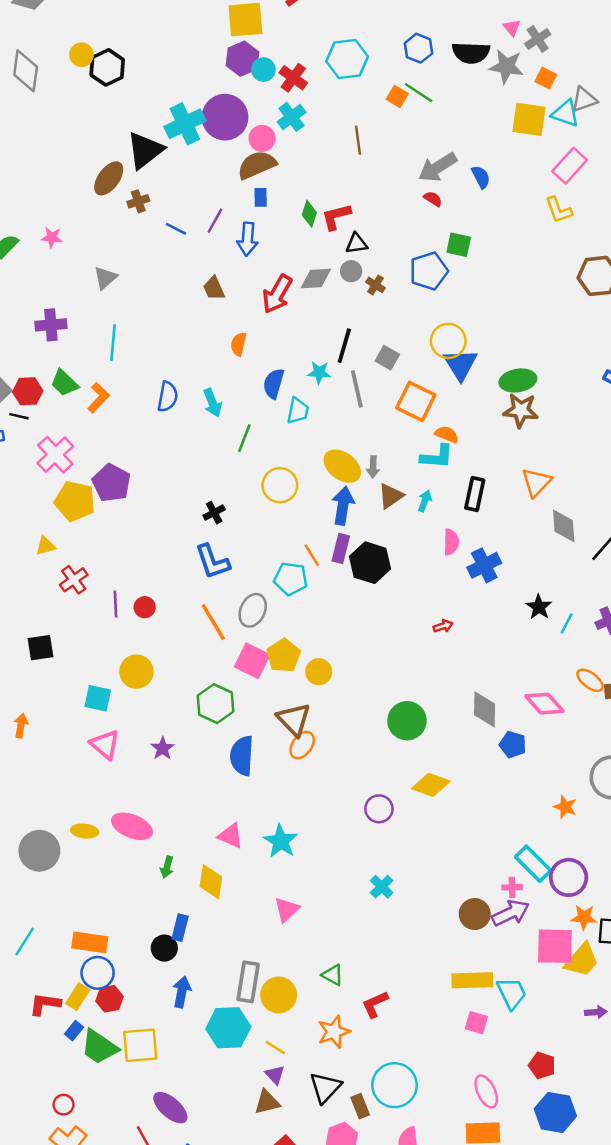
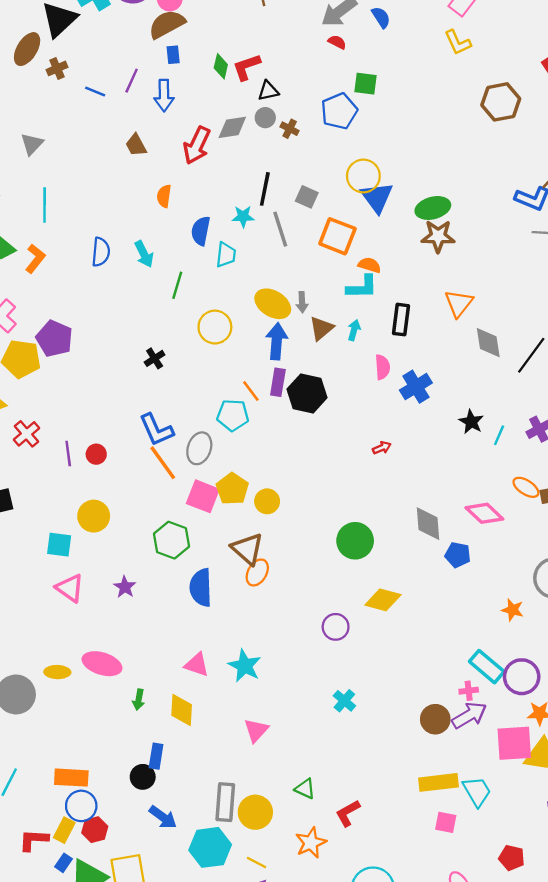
blue L-shape: (212, 562) -> (156, 430), moved
blue arrow: (182, 992) -> (163, 817), turned 120

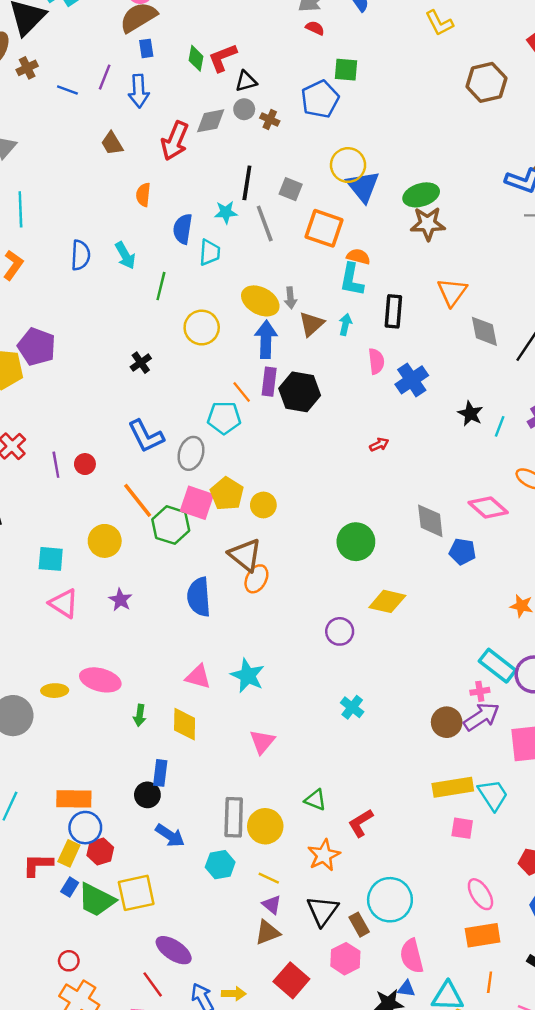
cyan L-shape: (362, 287) -> (352, 280), turned 104
orange line: (163, 463) -> (138, 500), moved
yellow circle: (94, 516) -> (105, 541), moved
green hexagon: (171, 540) -> (171, 525), moved
cyan hexagon: (210, 847) -> (220, 865), size x0.7

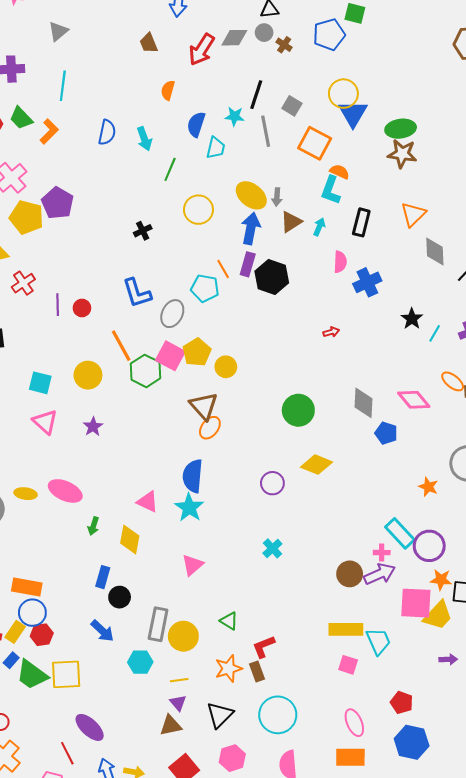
blue semicircle: (199, 597) -> (193, 476), moved
black circle: (147, 795) -> (120, 597), moved
yellow line: (269, 878) -> (179, 680), turned -42
brown rectangle: (359, 925) -> (257, 672), moved

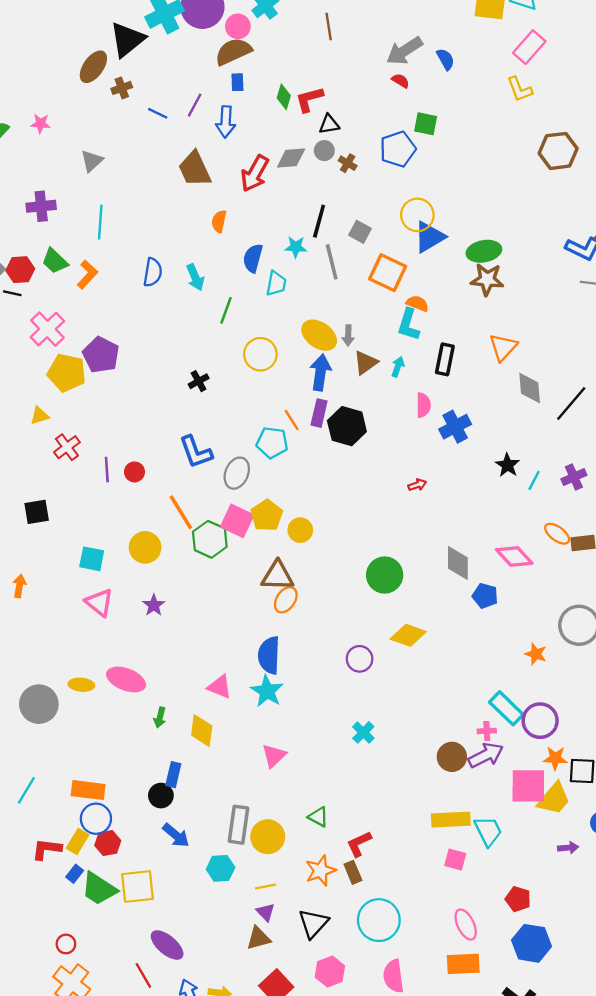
brown trapezoid: (149, 43) -> (195, 169), size x1.6
blue triangle: (353, 114) -> (429, 237), turned 32
brown triangle: (204, 406) -> (277, 576), turned -44
black circle: (120, 597) -> (161, 796), moved

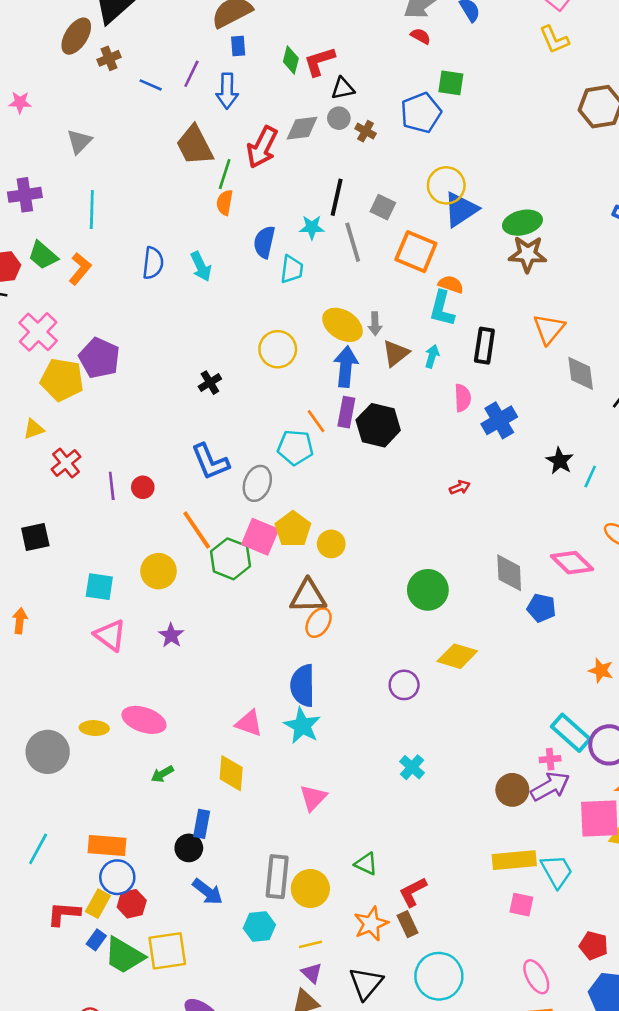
green line: (226, 310) -> (225, 174), moved
green arrow: (160, 717) -> (162, 774), moved, turned 48

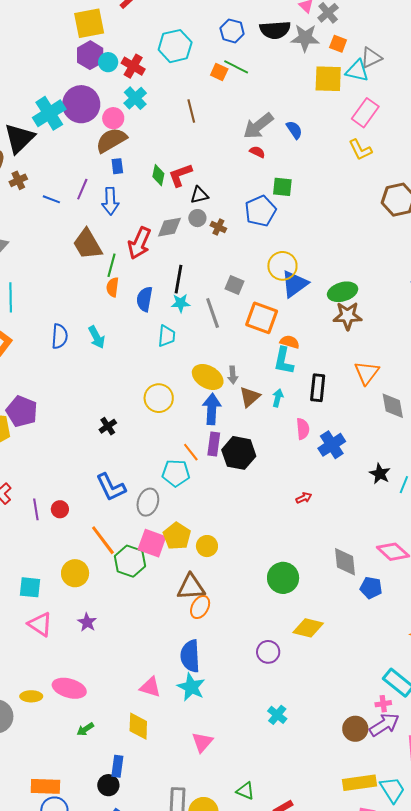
black line: (337, 197) -> (179, 279), moved
blue semicircle: (264, 242) -> (145, 299), moved

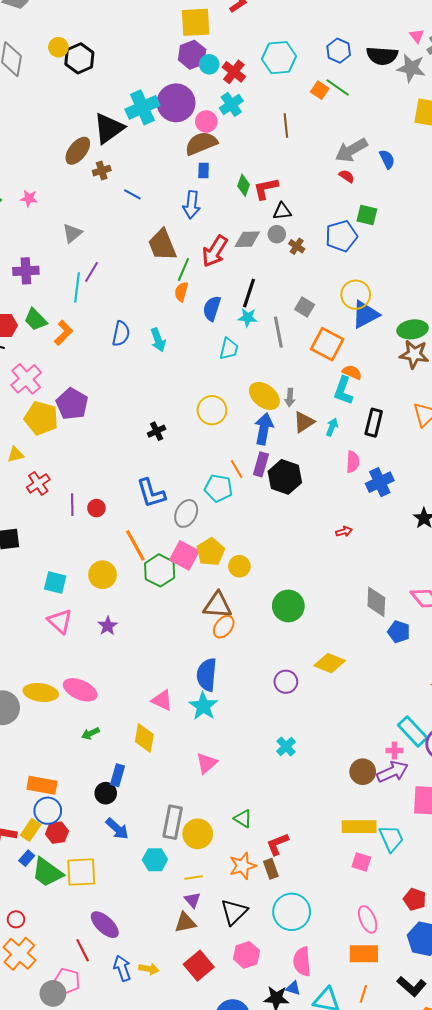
purple line: (82, 189) -> (92, 272), moved
green circle: (283, 578) -> (288, 606), moved
yellow ellipse: (31, 696) -> (41, 693), size x1.5

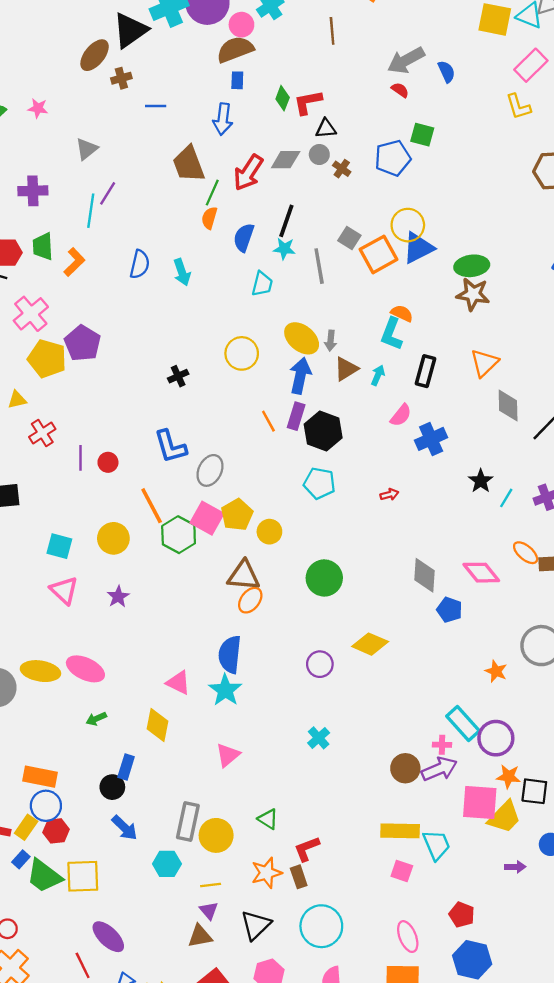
blue line: (132, 194) -> (156, 106), turned -30
green trapezoid: (36, 320) -> (43, 246), turned 40
orange square: (327, 344) -> (378, 254), moved, turned 32
pink semicircle: (353, 462) -> (401, 415), turned 35
cyan pentagon: (218, 488) -> (319, 483), moved

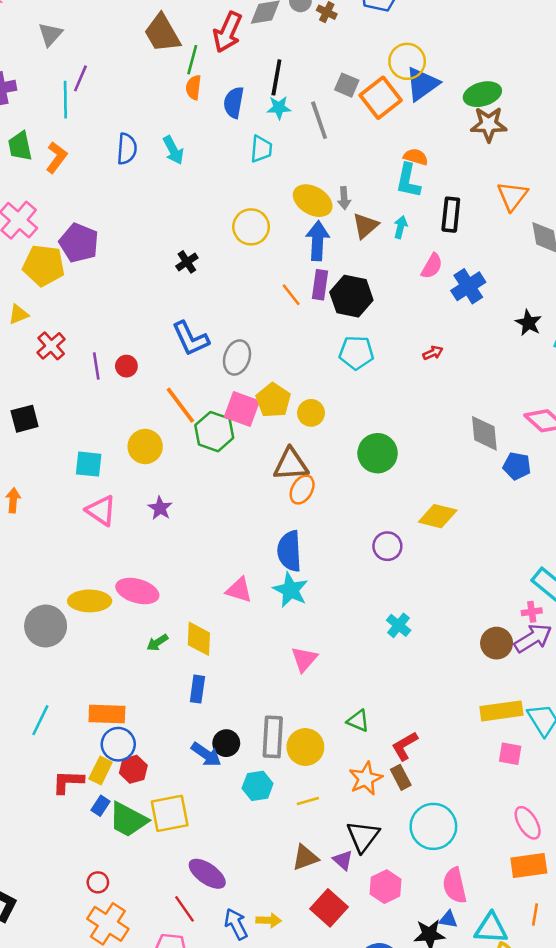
yellow diamond: (157, 725) -> (199, 639), moved
black circle: (112, 787) -> (226, 743), moved
purple triangle: (209, 911) -> (343, 860), moved

